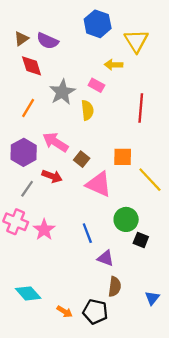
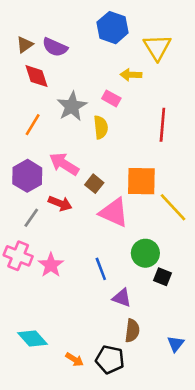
orange square: (123, 157) -> (141, 181), size x1.4

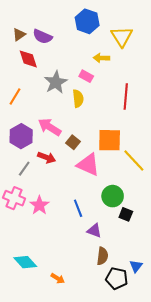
orange line: (33, 125) -> (15, 96), moved
black pentagon: (110, 359) -> (117, 278), moved

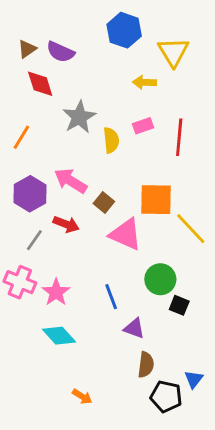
pink rectangle: (86, 76) -> (143, 126), moved, turned -48
cyan diamond: (25, 262) -> (59, 336), moved

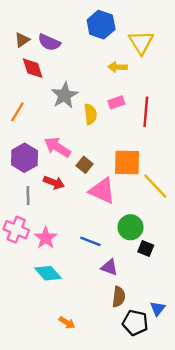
gray line: (34, 240) -> (28, 195), turned -36
blue line: (111, 297) -> (90, 241), turned -48

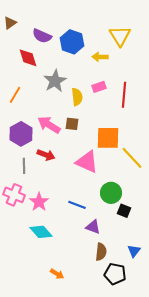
blue hexagon: (101, 25) -> (72, 42), moved
brown triangle: (22, 40) -> (10, 23), moved
brown square: (85, 165) -> (72, 124), moved, turned -32
blue triangle: (158, 309) -> (134, 251), moved

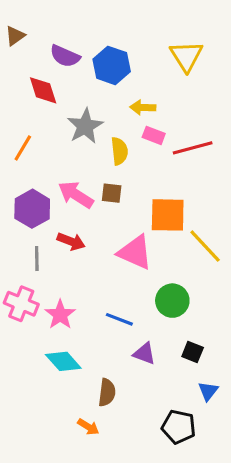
yellow arrow: (100, 57) -> (143, 107), moved
pink rectangle: (99, 87) -> (154, 135), turned 40
red line: (124, 95) -> (193, 148), turned 70
black square: (124, 211) -> (193, 352), moved
brown semicircle: (101, 252) -> (107, 393), moved

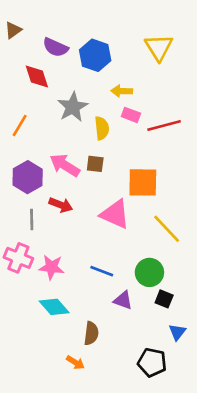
yellow line: (205, 246) -> (167, 229), moved
green circle: (172, 301) -> (149, 272), moved
pink star: (60, 315) -> (52, 267), turned -30

